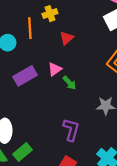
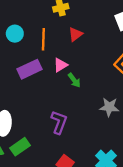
orange line: (30, 28) -> (43, 39), moved
purple L-shape: (71, 130) -> (59, 122), moved

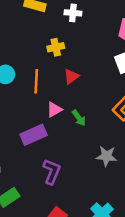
purple rectangle: (30, 69) -> (34, 135), moved
green arrow: (74, 80) -> (79, 118), moved

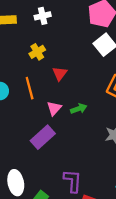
green arrow: (79, 118) -> (79, 109), turned -56
purple L-shape: (52, 172) -> (73, 181), moved

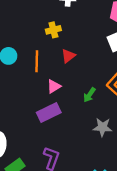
green arrow: (79, 109) -> (89, 95), moved, turned 128
purple rectangle: (43, 137) -> (49, 112), moved

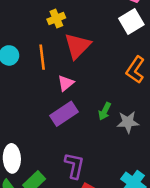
red triangle: (68, 56) -> (77, 46), size x1.6
green arrow: (89, 95) -> (105, 111), moved

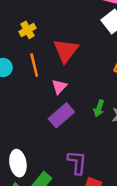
yellow cross: (56, 19) -> (28, 30), moved

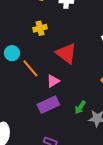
red triangle: (66, 51) -> (66, 53), turned -45
orange line: (34, 65) -> (30, 68), moved, turned -42

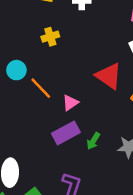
red triangle: (66, 53) -> (109, 76), moved
green arrow: (80, 107) -> (93, 141), moved

